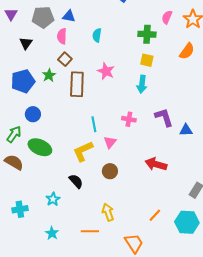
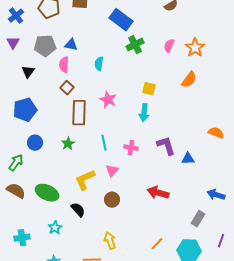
green cross: (147, 34) -> (135, 45), moved, turned -30
green star: (49, 75) -> (68, 144), moved
cyan line: (94, 124) -> (104, 143), moved
green ellipse: (40, 147) -> (47, 193), moved

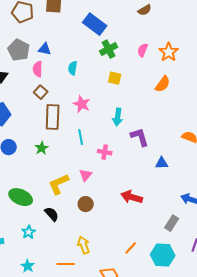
gray pentagon: (45, 46) -> (19, 50), turned 30
yellow square: (149, 89) -> (115, 78), moved
cyan line: (104, 143) -> (81, 137), moved
purple L-shape: (166, 146) -> (140, 137), moved

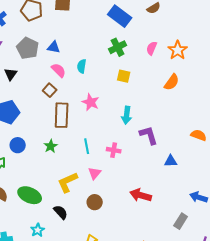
blue rectangle: (95, 24) -> (120, 16), moved
pink semicircle: (38, 69) -> (59, 70), moved, turned 133
cyan line: (81, 137) -> (87, 146), moved

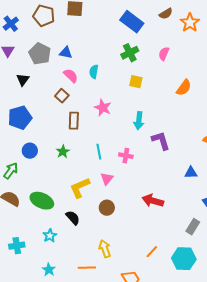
orange star: (178, 50) -> (190, 23), moved
brown rectangle: (62, 115) -> (74, 121), size x0.7
blue triangle: (171, 161) -> (191, 173), moved

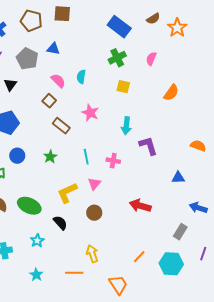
blue triangle: (66, 53) -> (53, 49), moved
brown rectangle: (74, 121) -> (61, 126), turned -54

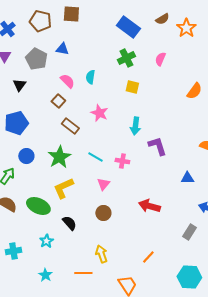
orange semicircle: (171, 93) -> (194, 91), moved
green star: (50, 157) -> (59, 157), size x1.6
cyan line: (86, 157) -> (95, 157), turned -49
yellow L-shape: (67, 193) -> (63, 188), moved
cyan hexagon: (171, 264) -> (189, 277), moved

